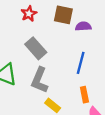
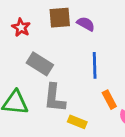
purple semicircle: (83, 26) -> (86, 24), turned 49

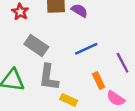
blue line: (95, 65) -> (86, 49), turned 65

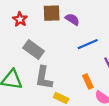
blue line: (86, 49) -> (88, 44), moved

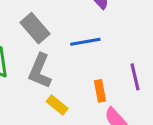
blue line: (88, 44) -> (85, 42), moved

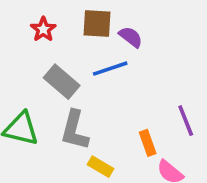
blue line: (85, 42) -> (110, 69), moved

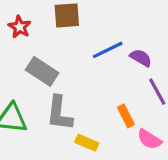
purple semicircle: (131, 37) -> (141, 58), moved
blue line: (110, 69) -> (108, 50), moved

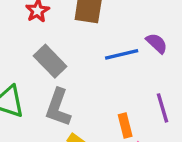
purple semicircle: (141, 58) -> (157, 43), moved

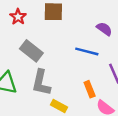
blue line: (122, 54) -> (87, 51), moved, turned 35

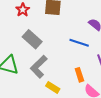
gray L-shape: (41, 83) -> (39, 67), turned 30

